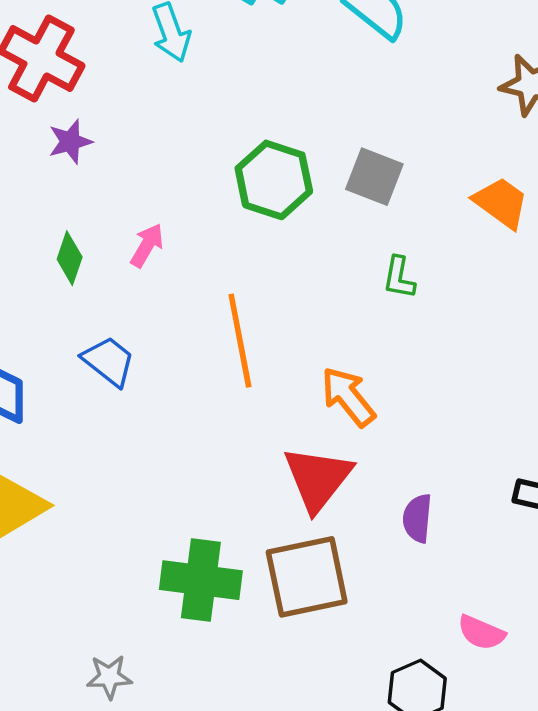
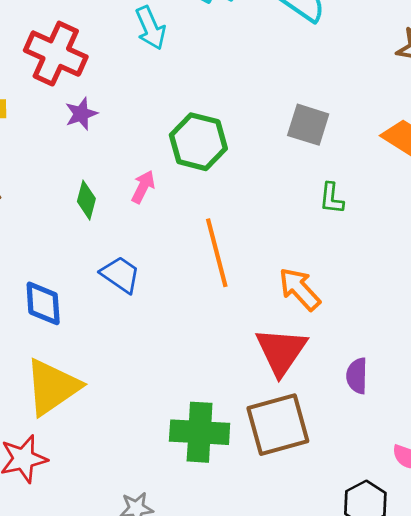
green hexagon: (274, 180) -> (198, 142), moved

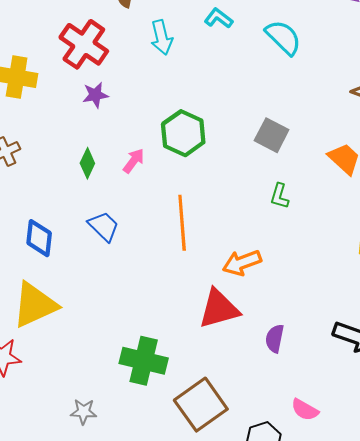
orange arrow: (300, 289) -> (242, 263), turned -78
red triangle: (281, 351) -> (219, 309), turned 30
brown square: (278, 425) -> (201, 405), moved, turned -30

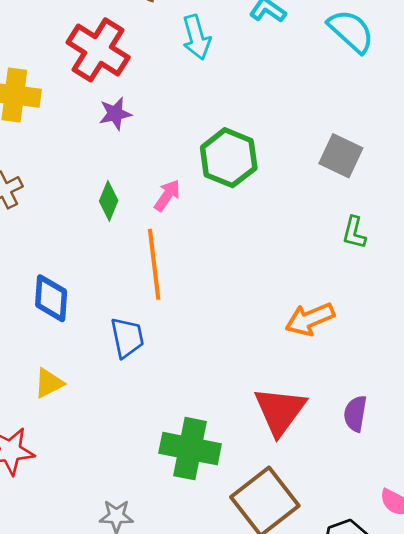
orange line: (182, 223) -> (154, 264), moved
blue trapezoid: (104, 226) -> (127, 338), moved, turned 36
yellow triangle: (35, 305) -> (49, 383), size x0.5
red triangle: (219, 309) -> (280, 411), moved, turned -36

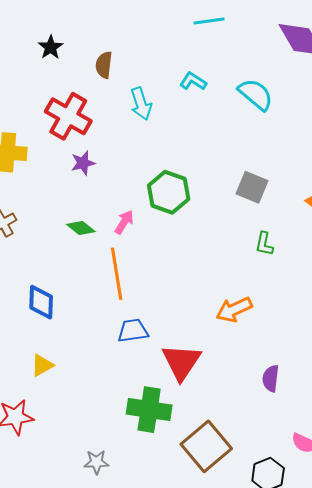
green diamond: (109, 201) -> (81, 228), turned -72
blue trapezoid: (127, 338) -> (133, 331), moved, turned -84
red triangle: (280, 411) -> (181, 362), moved

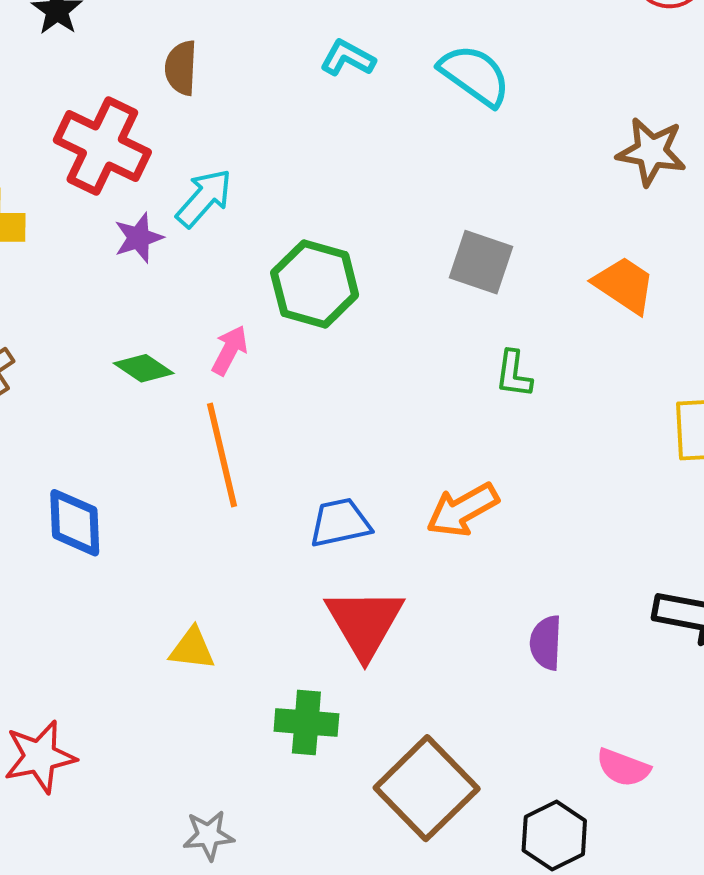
brown semicircle: (104, 65) -> (181, 68), moved
cyan arrow: (141, 104) -> (204, 198), moved, turned -116
blue trapezoid: (133, 331) -> (340, 523), moved
yellow triangle: (42, 365) -> (192, 649), moved, turned 40
green cross: (149, 410) -> (306, 723), size x0.7

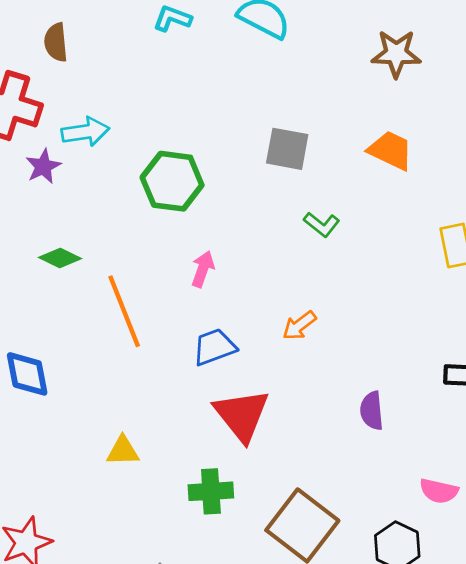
cyan arrow: (204, 198) -> (85, 132), turned 48
pink arrow: (230, 350) -> (203, 269), moved
green L-shape: (514, 374) -> (322, 224), turned -51
orange arrow: (462, 510) -> (299, 325), size x0.7

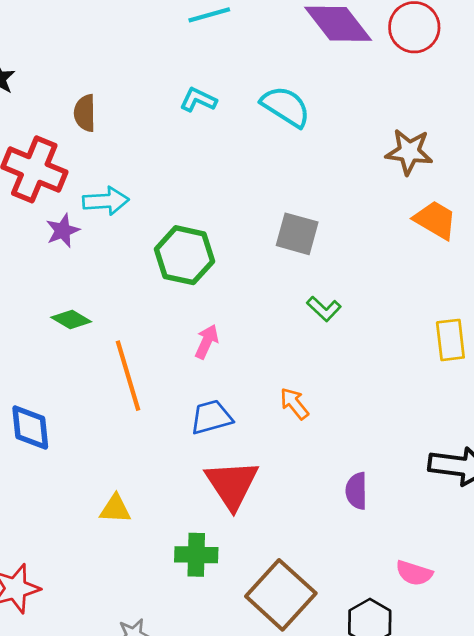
orange trapezoid: (391, 150) -> (435, 220), moved
orange arrow: (299, 325) -> (294, 404), turned 84

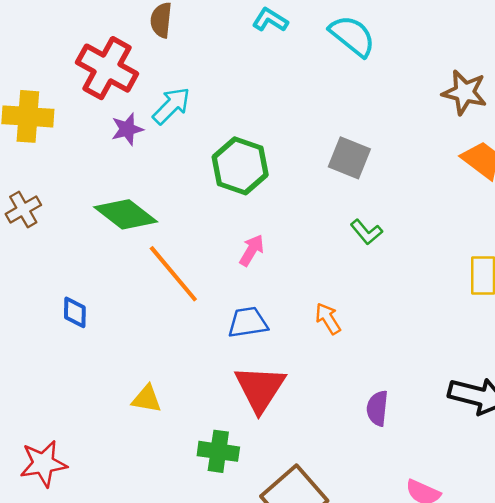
cyan arrow: (106, 201) -> (171, 106), turned -48
green diamond: (71, 319) -> (126, 214), size x1.6
orange line: (128, 376) -> (173, 274), turned -30
blue diamond: (30, 428) -> (75, 312), size x0.7

